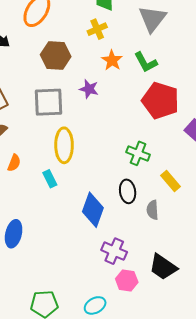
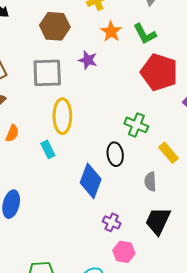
black ellipse: (128, 191) -> (115, 154), moved
purple cross: (114, 251) -> (112, 222), size x0.7
black trapezoid: (163, 267) -> (158, 221), moved, turned 80

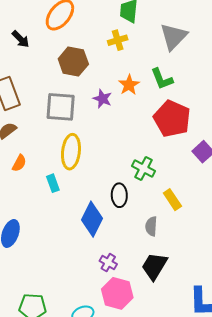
orange star: (111, 32) -> (129, 85), moved
pink hexagon: (124, 252) -> (117, 293), size x1.4

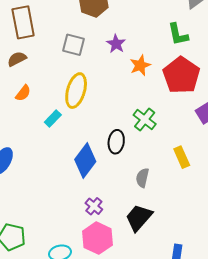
orange star: (129, 85) -> (140, 65), moved
gray square: (61, 107) -> (73, 45), size x0.7
cyan rectangle: (53, 183) -> (53, 119), turned 54
yellow rectangle: (172, 200) -> (182, 157), moved

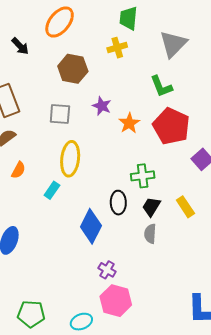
green cross: (145, 120) -> (143, 176), turned -35
black trapezoid: (139, 218) -> (151, 207), moved, size x0.7

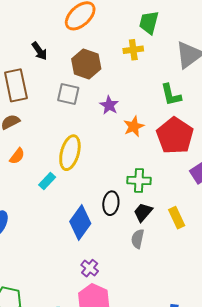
black arrow: (20, 46) -> (39, 51), moved
gray square: (60, 114) -> (68, 94), moved

